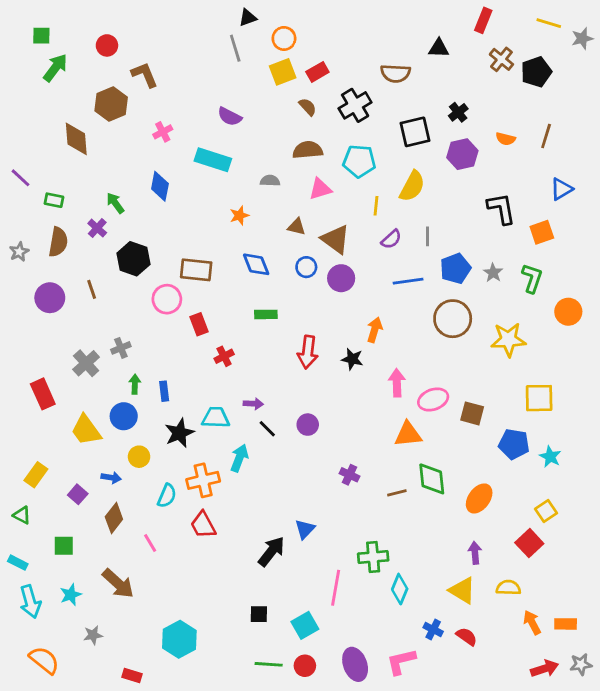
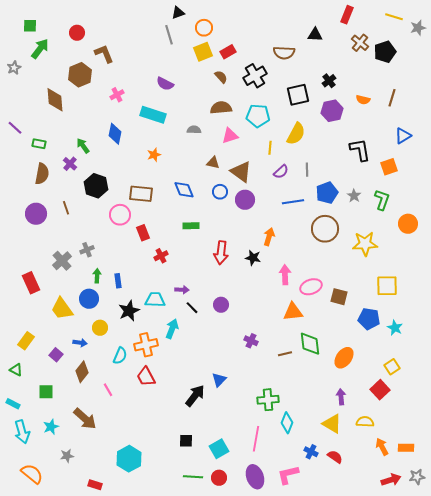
orange star: (239, 216) -> (154, 155), moved
gray star: (19, 252) -> (14, 68), moved
pink line: (336, 588) -> (256, 439), moved

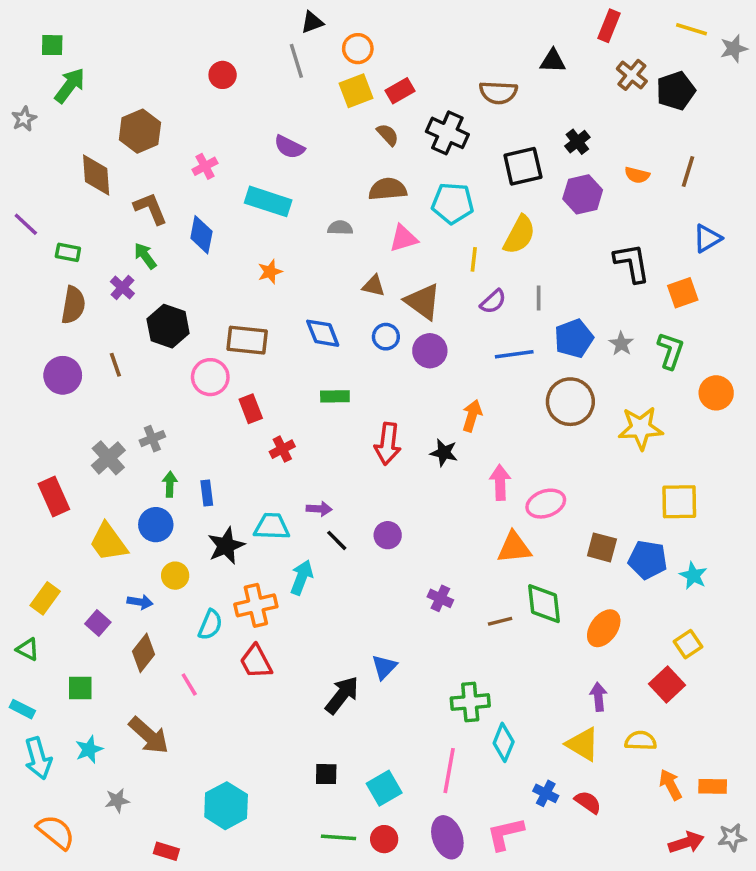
red circle: (77, 33) -> (223, 75), moved
brown L-shape: (104, 54) -> (151, 208), moved
black cross: (255, 76) -> (447, 133), turned -35
brown square: (339, 297) -> (602, 547), moved

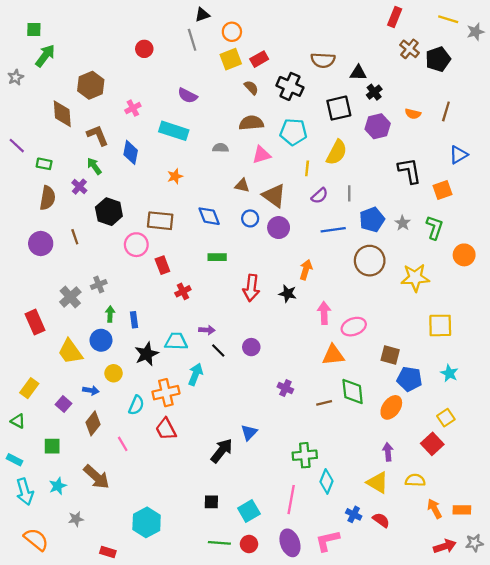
black triangle: (553, 61) -> (358, 73), moved
blue pentagon: (648, 560) -> (409, 379), moved

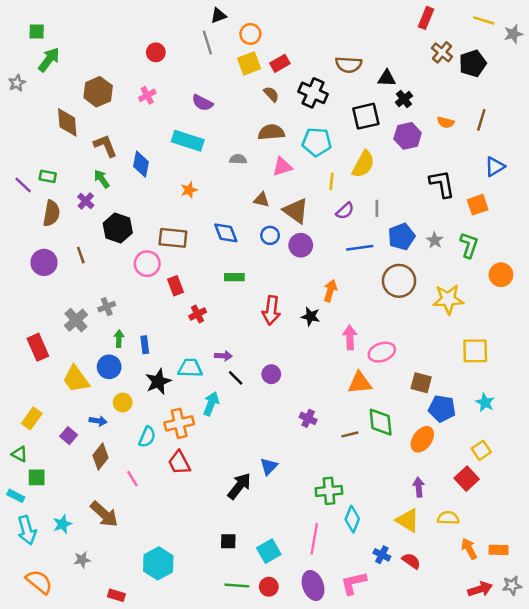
pink cross: (133, 108) -> (147, 95), moved
purple line: (17, 146) -> (23, 185), moved
green square: (52, 446) -> (37, 477), moved

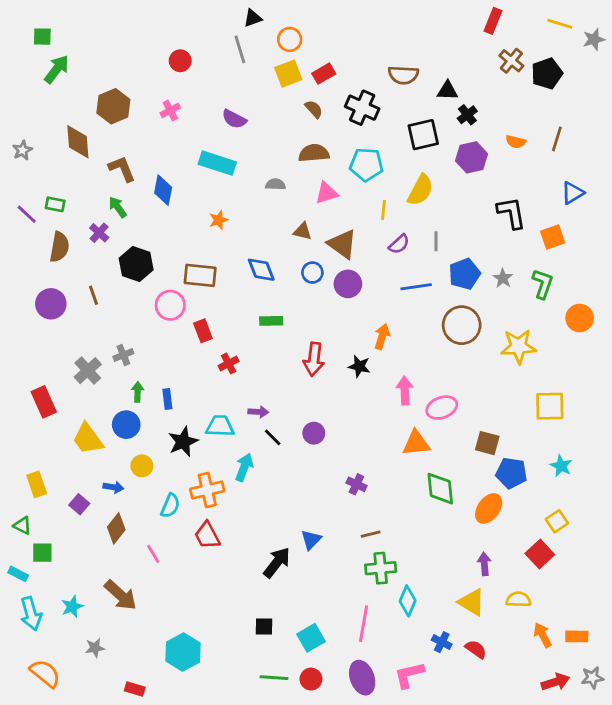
gray star: (17, 83) -> (22, 150), moved
yellow rectangle: (32, 418) -> (37, 484), turned -55
brown line: (350, 434) -> (371, 534), moved

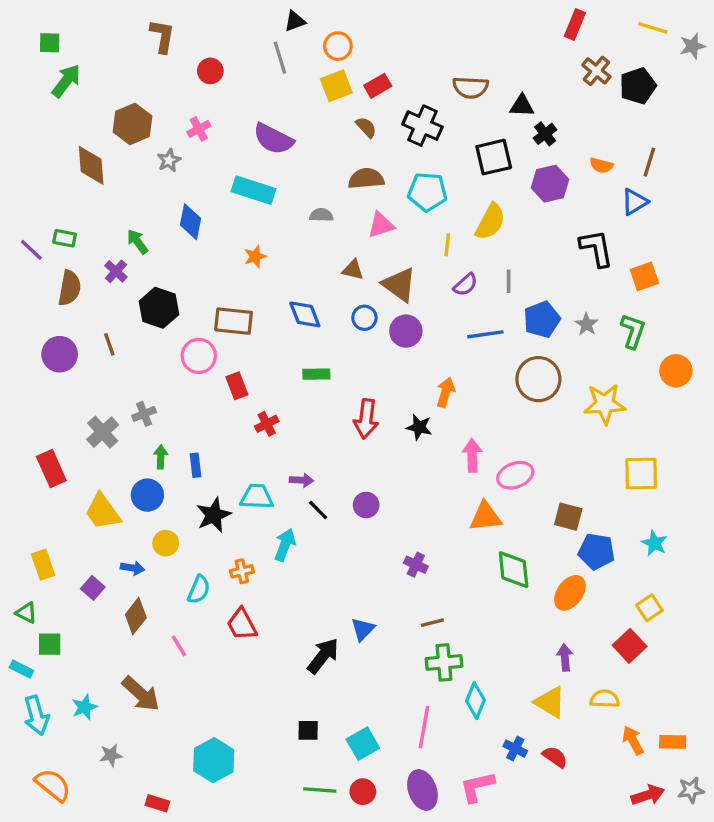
purple semicircle: (234, 119) -> (273, 139), size x1.4
gray star: (22, 150) -> (169, 160), moved
brown L-shape: (122, 169) -> (162, 36), moved, turned 32
blue triangle: (573, 193) -> (635, 202), moved
orange cross: (207, 490) -> (242, 571), size x0.6

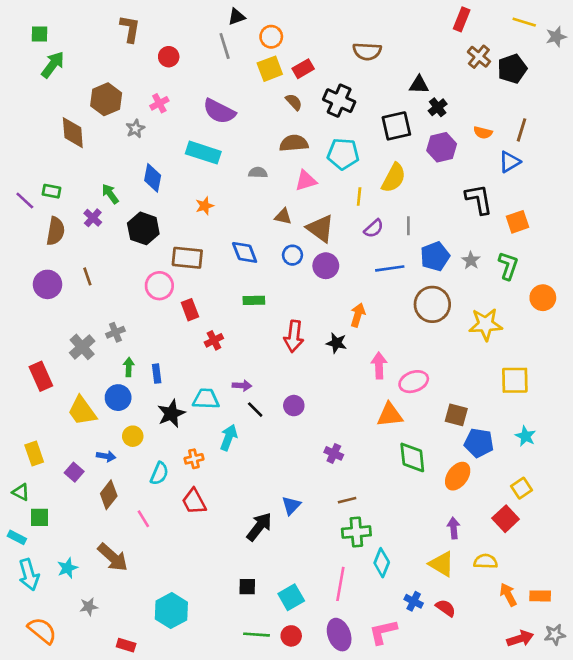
brown semicircle: (470, 87) -> (367, 51), moved
black hexagon: (159, 308) -> (143, 228), moved

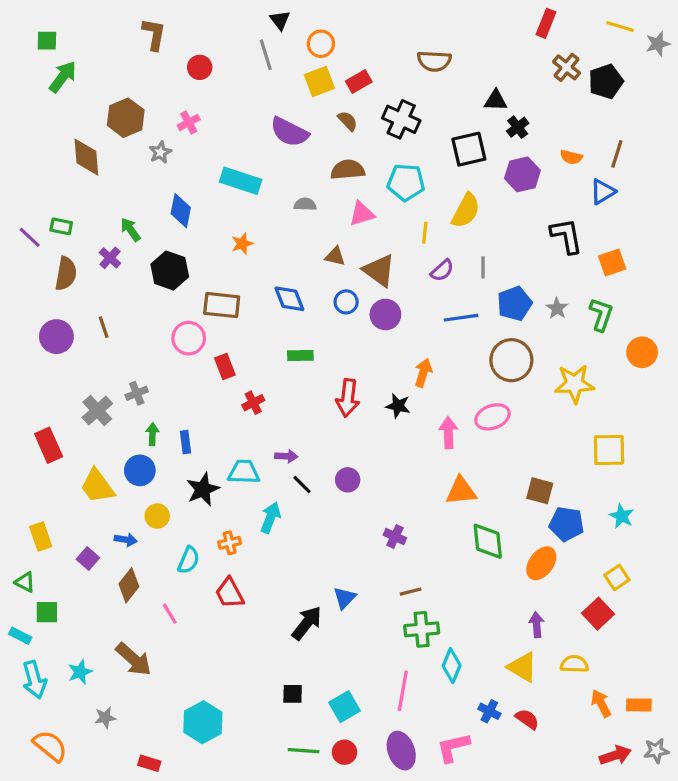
black triangle: (237, 17) -> (280, 20), turned -48
purple semicircle: (219, 111) -> (289, 132), moved
pink ellipse: (414, 382) -> (492, 417), moved

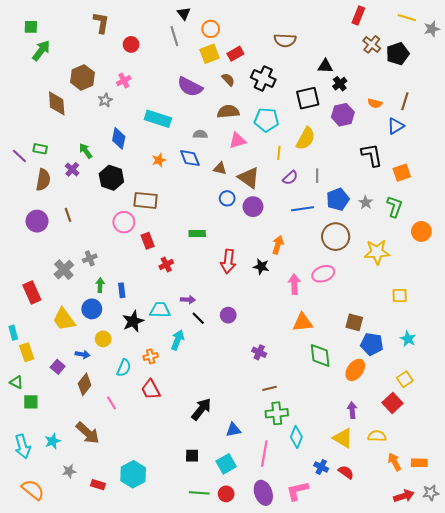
blue diamond: (289, 299) -> (190, 158), moved
yellow square: (609, 450) -> (400, 295), size x0.7
blue triangle: (345, 598) -> (233, 430), moved, turned 35
cyan rectangle: (20, 636) -> (13, 333), moved, turned 48
red rectangle: (149, 763) -> (98, 485), moved

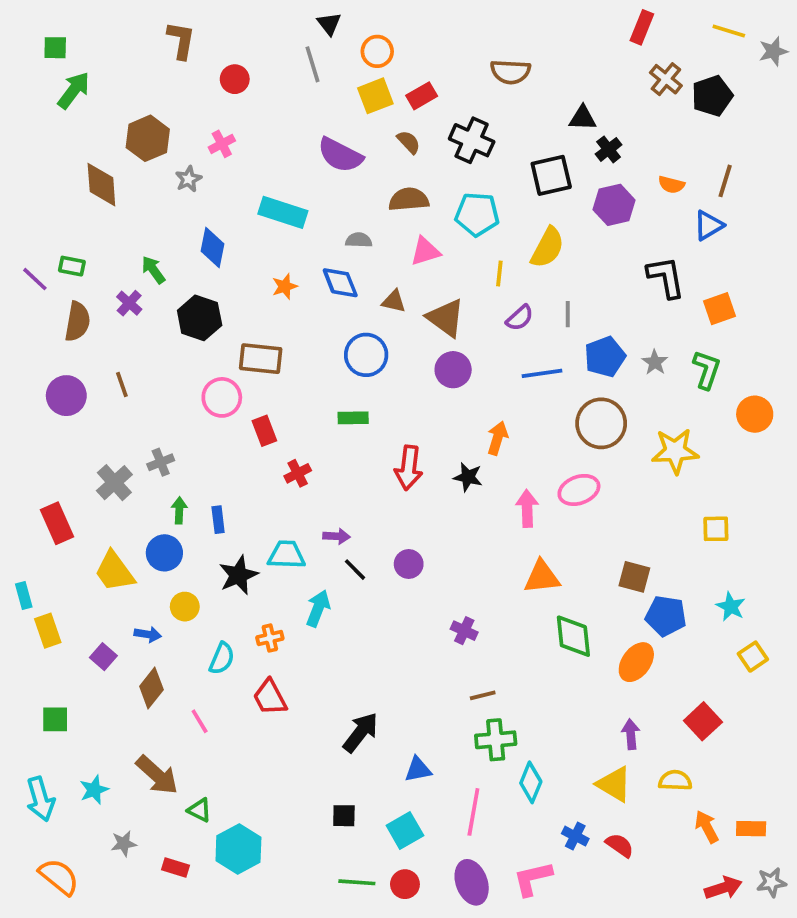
blue circle: (227, 198) -> (366, 355), moved, size x1.5
yellow square: (405, 379) -> (753, 657), moved
green triangle: (16, 382) -> (200, 810), moved

